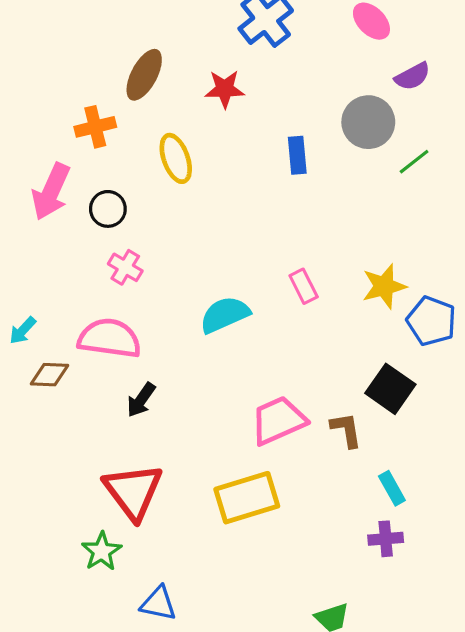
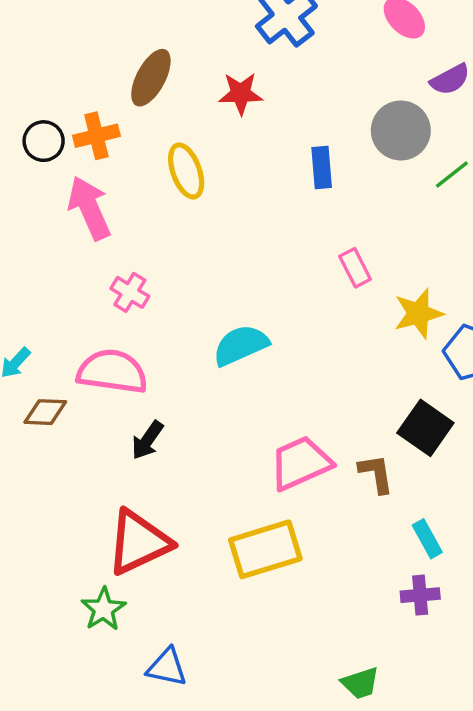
pink arrow: (51, 192) -> (89, 208), moved, turned 132
black circle: (108, 209) -> (44, 141), moved
pink rectangle: (304, 286) -> (355, 268), moved
red triangle: (133, 491) -> (139, 542), turned 42

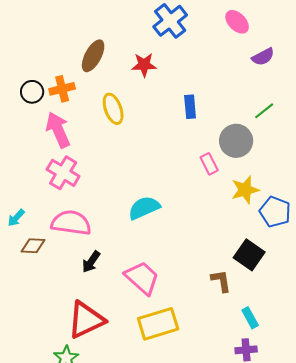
gray circle: (401, 131) -> (236, 141), moved
pink cross: (130, 292) -> (63, 173), moved, size x1.5
pink trapezoid: (301, 463) -> (142, 278), moved, turned 66

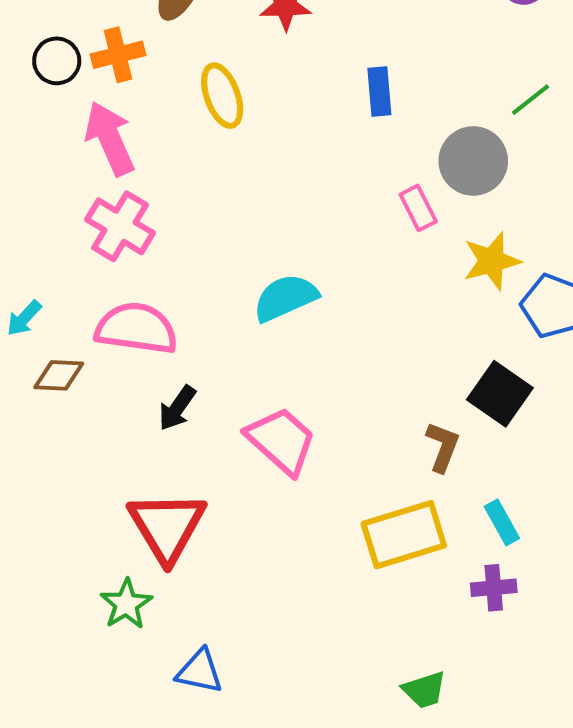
brown L-shape: (221, 281) -> (443, 447), turned 30
red triangle: (86, 320) -> (167, 526), turned -36
yellow rectangle: (158, 324) -> (404, 535), moved

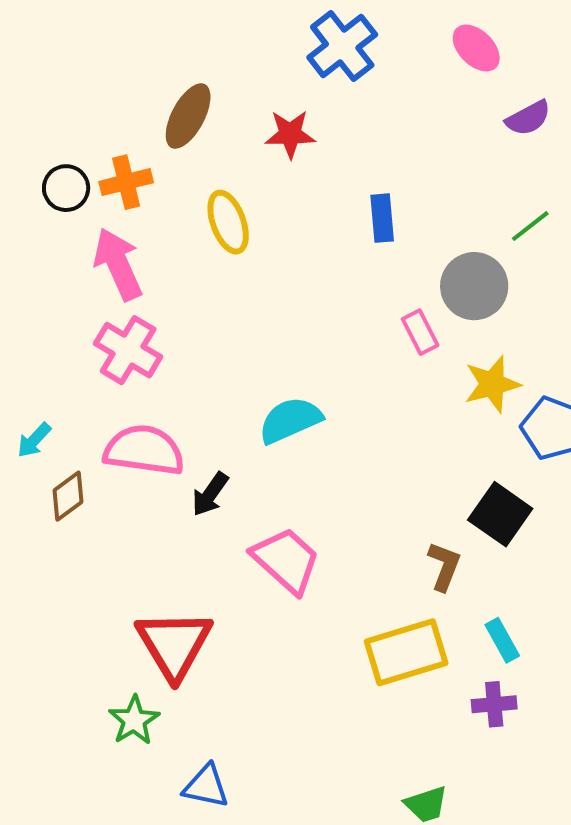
brown diamond: (59, 375) -> (68, 496), turned -39
black arrow: (177, 408) -> (210, 494), moved

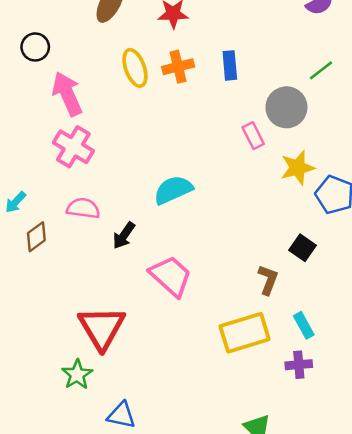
orange cross: (126, 182) -> (178, 67), moved
pink semicircle: (144, 450) -> (83, 208), size x0.7
black square: (500, 514) -> (302, 248), size x0.7

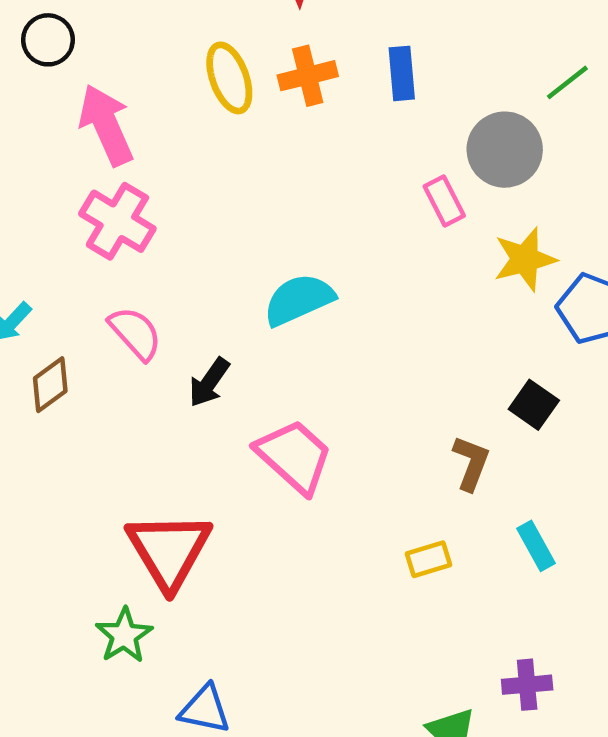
pink semicircle: (83, 208) -> (135, 333), turned 40
yellow rectangle: (245, 333) -> (429, 559), size x0.5
purple cross: (299, 365) -> (527, 685), moved

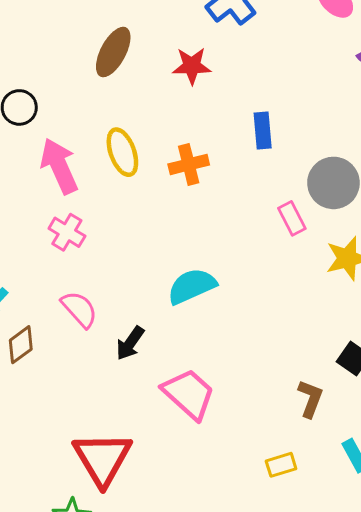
orange cross: (308, 76) -> (189, 164), moved
yellow ellipse: (229, 78) -> (122, 152), moved
pink cross: (117, 221) -> (67, 232), size x0.7

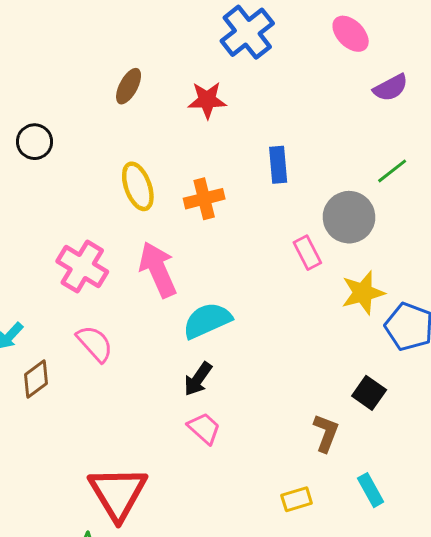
brown ellipse: (113, 52) -> (129, 86), size x0.7
pink arrow: (59, 166) -> (158, 270), moved
pink cross: (67, 232) -> (82, 267), size x1.4
black arrow: (130, 343) -> (198, 379), moved
pink trapezoid: (189, 394) -> (204, 428), size x0.6

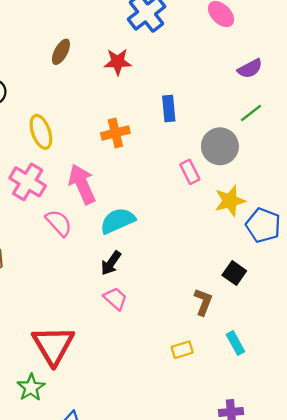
purple semicircle: (391, 88) -> (250, 68), moved
yellow ellipse: (138, 186) -> (41, 132), moved
pink semicircle: (95, 344) -> (59, 223), moved

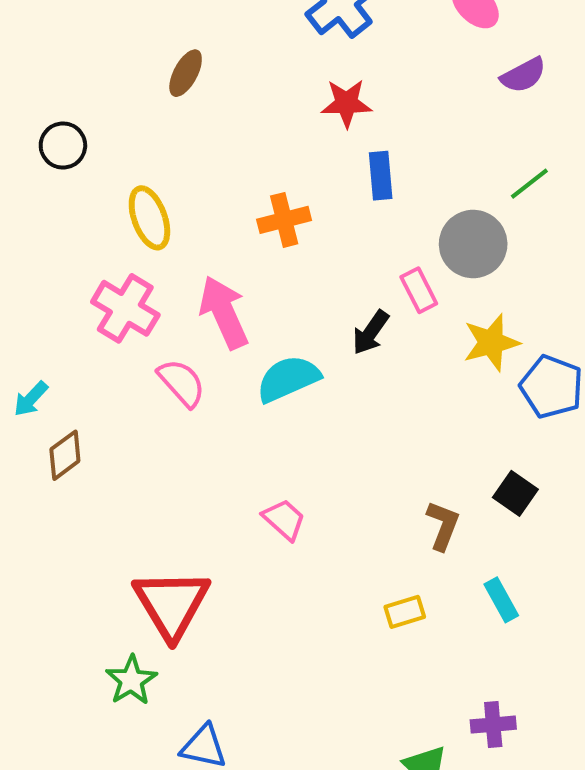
red star: (118, 62) -> (346, 103), moved
purple semicircle: (250, 68) -> (523, 75), moved
black arrow: (111, 263) -> (371, 332), moved
black square: (234, 273) -> (515, 493), moved

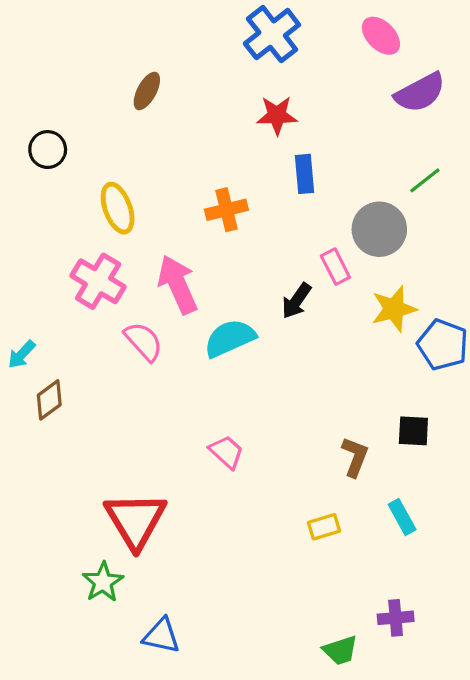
purple semicircle: (523, 75) -> (420, 93), size x1.4
black square: (515, 493) -> (413, 431), turned -32

